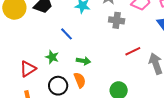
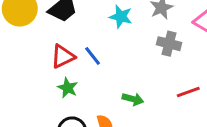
green arrow: (83, 61) -> (133, 99), moved
red triangle: (28, 69) -> (63, 56), moved

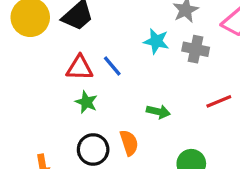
cyan star: (121, 17) -> (156, 41), moved
red triangle: (63, 56) -> (80, 68), turned 30

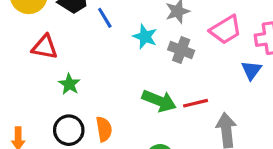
blue line: (112, 66) -> (105, 18), moved
red triangle: (80, 68) -> (45, 47), moved
green arrow: (158, 112) -> (159, 101), moved, size x1.5

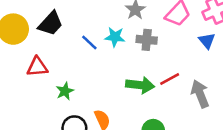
blue line: (105, 18) -> (89, 43), moved
green star: (69, 84) -> (65, 91), turned 30

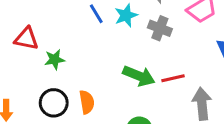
cyan star: (115, 37) -> (126, 15), turned 30
red triangle: (37, 67) -> (26, 39), moved

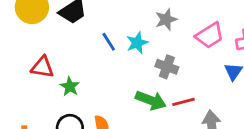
gray cross: (160, 28) -> (167, 67), moved
green star: (55, 60) -> (70, 87), turned -30

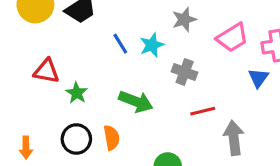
green arrow: (151, 100) -> (136, 102), moved

